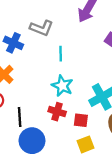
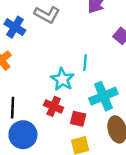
cyan line: (61, 54) -> (85, 63), moved

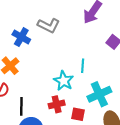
red cross: (54, 106) -> (57, 104), turned -35

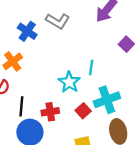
red cross: (57, 104) -> (50, 112), moved
red square: (78, 114) -> (83, 111), moved, turned 32

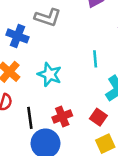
cyan star: (69, 82) -> (50, 74), moved
red square: (83, 111) -> (98, 117), moved

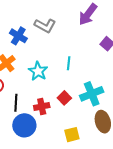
cyan line: (95, 59) -> (69, 63), moved
red square: (98, 117) -> (64, 98), moved

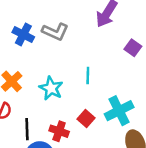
blue cross: (18, 36) -> (23, 35), moved
red cross: (42, 107) -> (59, 131), turned 35

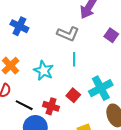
gray L-shape: (55, 32) -> (68, 34), moved
black line: (27, 129) -> (24, 105), turned -60

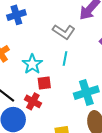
blue cross: (19, 26) -> (16, 15), turned 36
red square: (73, 95) -> (44, 83), moved, turned 32

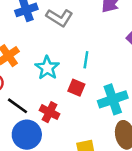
gray L-shape: (64, 32) -> (59, 18), moved
red square: (44, 83) -> (76, 88), moved, turned 32

